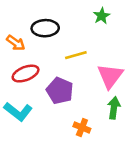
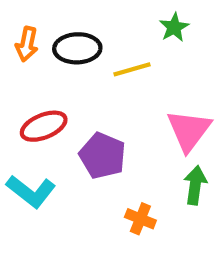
orange arrow: (16, 43) -> (27, 44), moved, turned 66
yellow line: (76, 55) -> (132, 69), moved

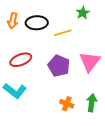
purple pentagon: (103, 156) -> (59, 66), moved
green arrow: (195, 185) -> (92, 103), moved

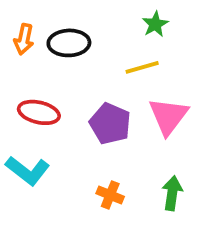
yellow line: (63, 33) -> (142, 67), moved
red ellipse: (21, 60) -> (39, 112), turned 35
orange cross: (67, 104) -> (110, 195), moved

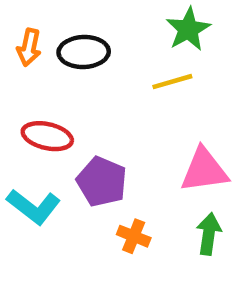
green star: (155, 24) -> (188, 29), size x1.4
pink triangle: (168, 116) -> (204, 170), moved, turned 45
purple pentagon: (110, 124) -> (102, 182), moved

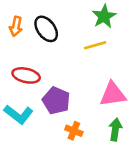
black ellipse: (84, 52) -> (46, 29), turned 56

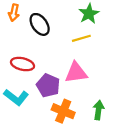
orange arrow: (16, 26) -> (14, 13), moved
pink triangle: (113, 94) -> (76, 73), moved
orange cross: (74, 131) -> (63, 111), size x1.5

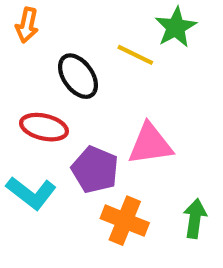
black ellipse: (40, 24) -> (78, 76), moved
yellow line: (81, 38) -> (135, 55), moved, turned 42

